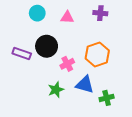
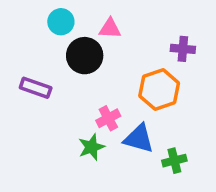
purple cross: (100, 13) -> (183, 49), moved
black circle: (47, 46) -> (85, 56), moved
pink cross: (67, 64) -> (108, 118), moved

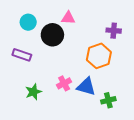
cyan circle: (61, 22) -> (28, 22), moved
pink cross: (108, 118) -> (64, 83), moved
green star: (91, 147) -> (33, 92), moved

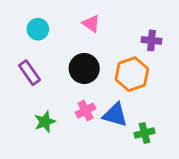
pink triangle: (68, 18) -> (91, 24), turned 32
black circle: (52, 35) -> (84, 68), moved
purple rectangle: (22, 55) -> (29, 73), turned 36

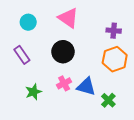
pink triangle: (91, 24) -> (68, 18), size x1.5
orange hexagon: (132, 74) -> (115, 59), moved
green cross: (145, 133) -> (108, 100), turned -32

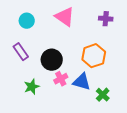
purple cross: (114, 31) -> (106, 19), moved
black circle: (63, 52) -> (52, 60), moved
orange hexagon: (115, 59) -> (94, 56), moved

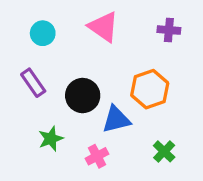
pink cross: (61, 79) -> (97, 156), moved
blue triangle: (82, 82) -> (116, 119), moved, turned -30

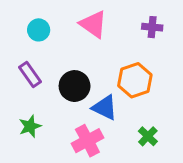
blue triangle: (116, 119) -> (105, 108), turned 40
green star: (51, 139) -> (30, 126), moved
pink cross: (97, 156) -> (87, 141), size x1.5

